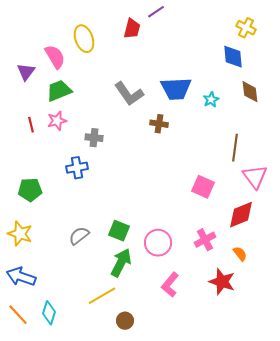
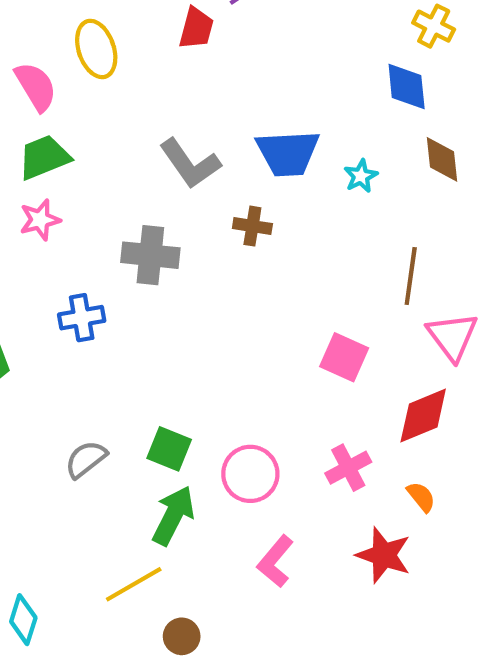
gray cross: (94, 138) -> (150, 255), moved, size x1.5

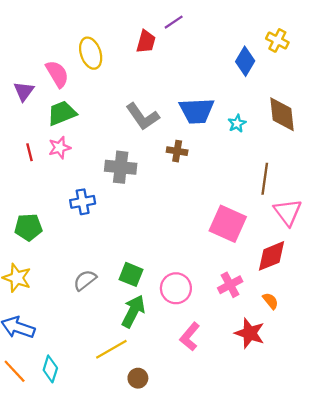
blue diamond: (407, 86) -> (245, 61), moved, turned 36
brown diamond: (442, 159) -> (282, 114), size x1.4
pink square: (344, 357) -> (228, 224), size x1.4

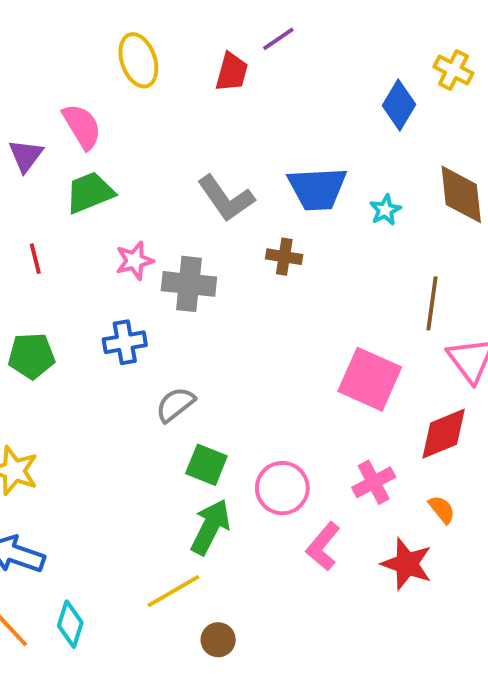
yellow ellipse: (91, 53) -> (138, 60), moved
pink star: (60, 148) -> (135, 261), moved
green pentagon: (28, 227) -> (31, 356), moved
gray semicircle: (85, 280) -> (175, 404), moved
pink L-shape: (190, 337) -> (323, 546), moved

